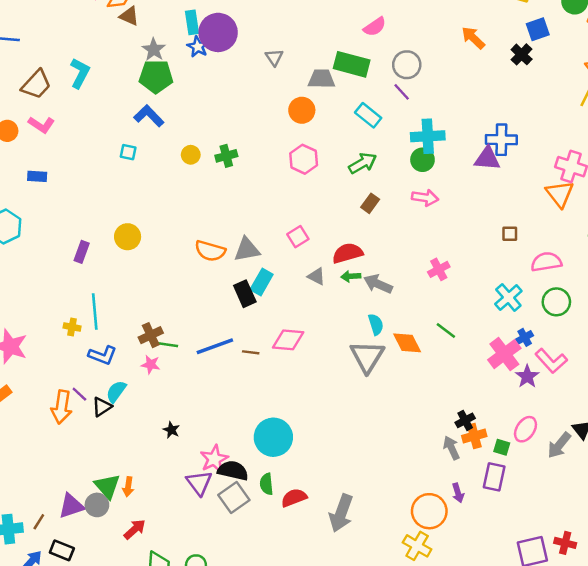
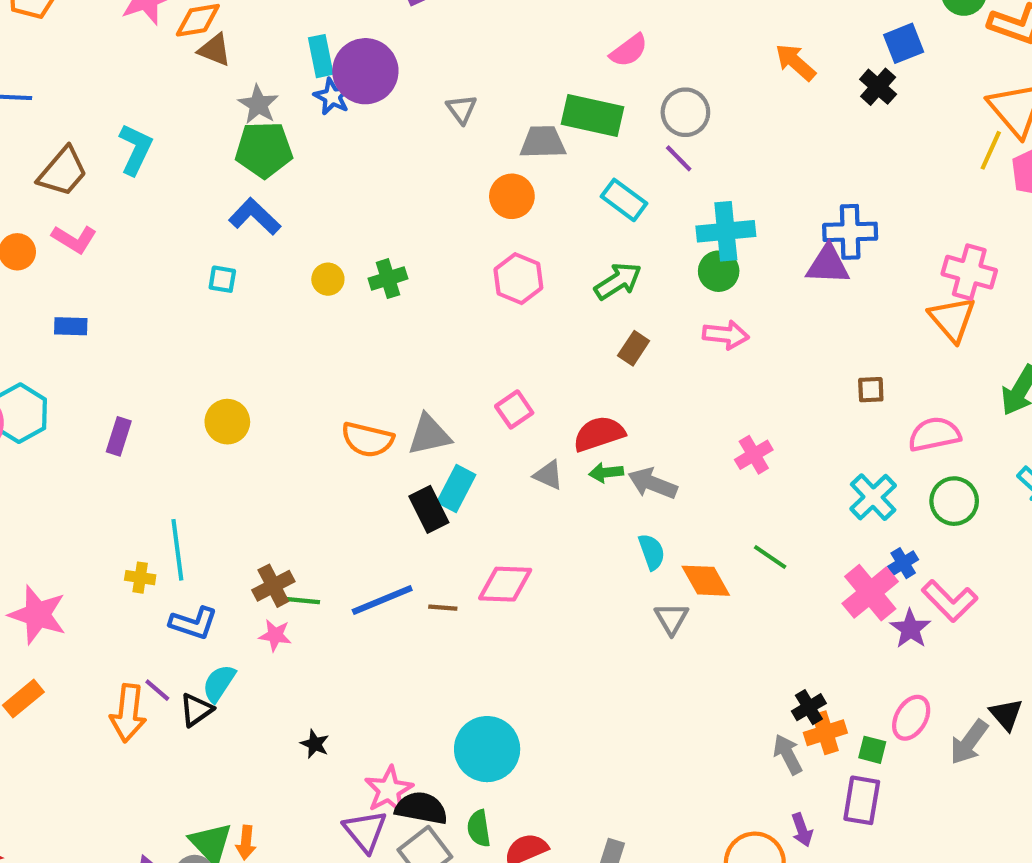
purple rectangle: (82, 252) -> (119, 436), moved
gray triangle: (367, 357) -> (671, 619), moved, size x0.6

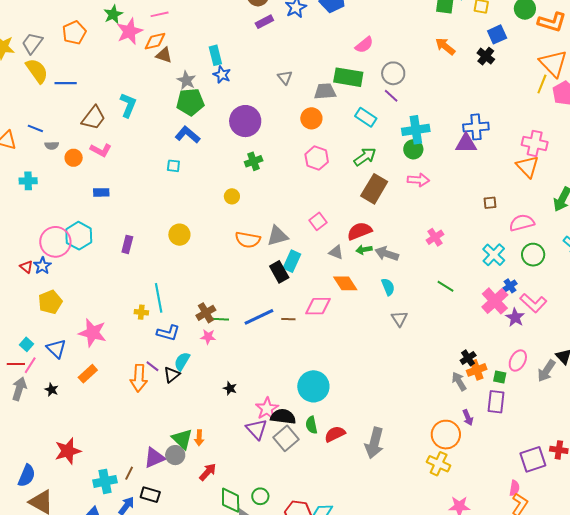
purple circle: (365, 71) -> (245, 121), moved
yellow circle: (328, 279) -> (232, 196), moved
brown rectangle: (634, 348) -> (374, 189), size x1.8
orange diamond: (706, 581) -> (345, 283), moved

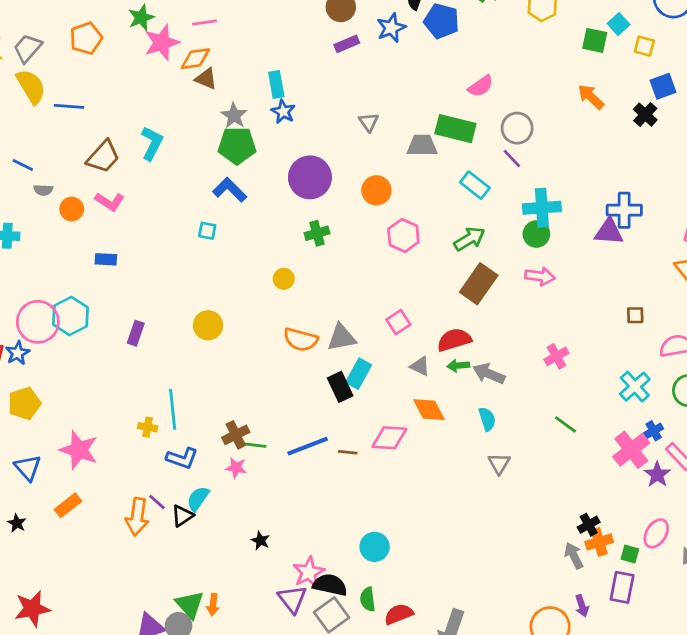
orange circle: (311, 118) -> (376, 190), moved
cyan circle: (313, 386) -> (375, 547), size x0.7

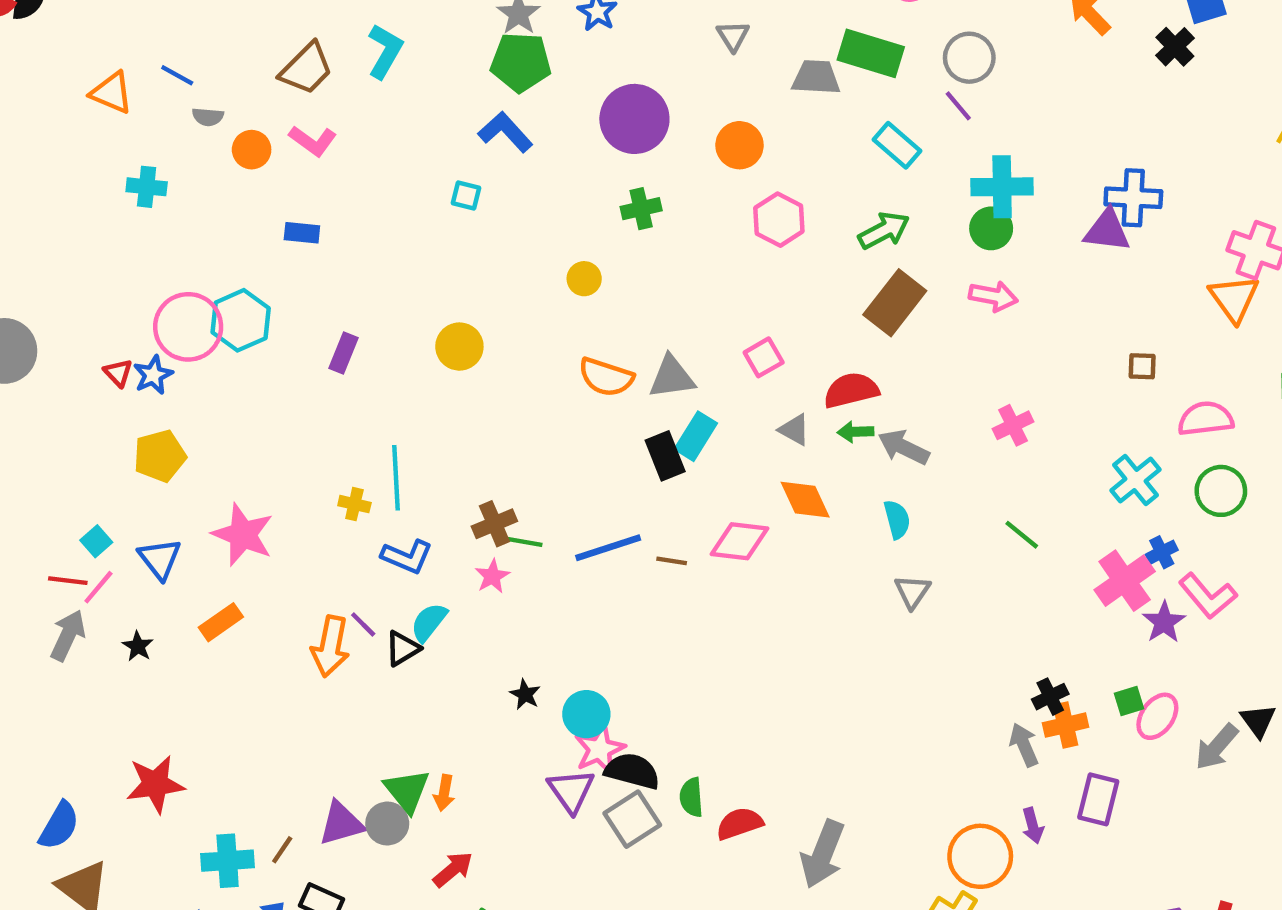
pink star: (236, 468) -> (492, 576), turned 30
cyan circle: (375, 547) -> (586, 714), moved
green square: (630, 554) -> (1129, 701), moved, turned -36

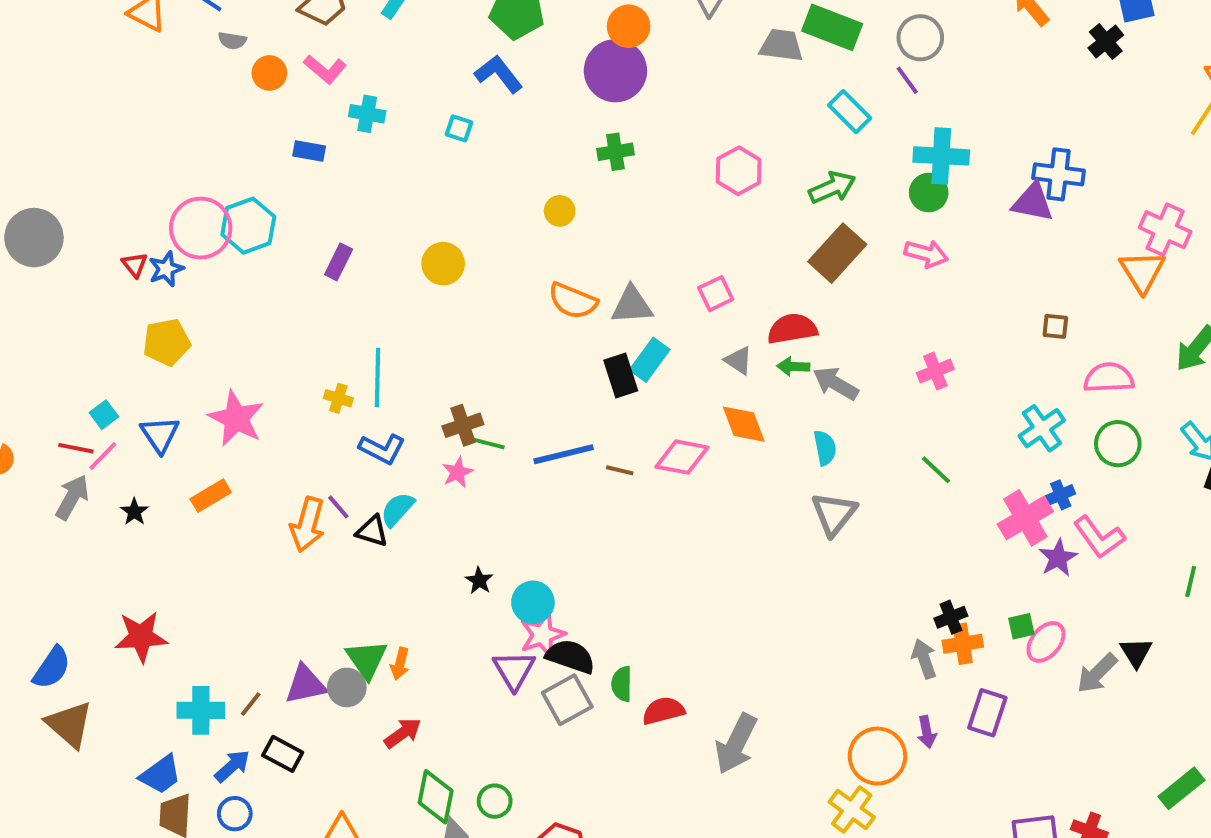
orange circle: (740, 145) -> (629, 26), moved
cyan cross: (147, 187) -> (367, 114), moved
gray triangle: (912, 592) -> (834, 514), size x1.4
black triangle: (403, 648) -> (372, 531), turned 44

